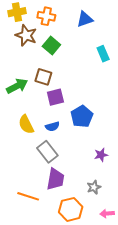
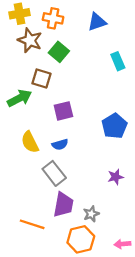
brown square: (43, 77) -> (41, 79), moved
blue pentagon: (82, 116) -> (114, 126), moved
gray star: (94, 187) -> (91, 214), moved

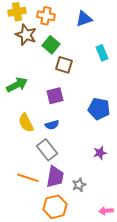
brown square: (41, 79) -> (64, 65), moved
blue pentagon: (114, 126) -> (99, 109), turned -30
orange line: (32, 224) -> (28, 178), moved
orange hexagon: (81, 239) -> (55, 207), moved

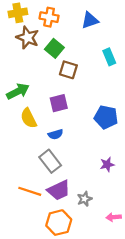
yellow semicircle: (26, 123) -> (29, 118), moved
purple trapezoid: (55, 177) -> (59, 190), turned 55
pink arrow: (106, 211) -> (114, 217), moved

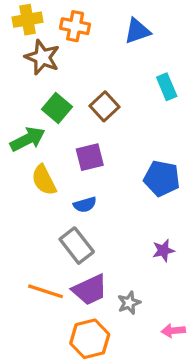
green square: (54, 48) -> (57, 108), moved
brown square: (68, 70) -> (105, 106), turned 30

